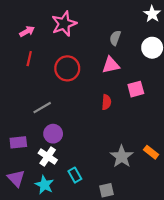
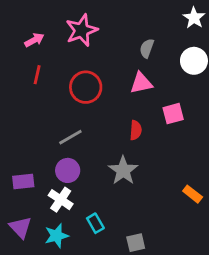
gray line: (42, 108) -> (70, 137), moved
gray star: (122, 157) -> (123, 170), moved
cyan star: (44, 185) -> (57, 236), turned 30

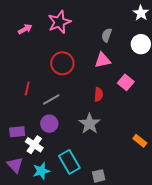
red line: (37, 75) -> (27, 88), moved
pink square: (173, 114) -> (126, 82), turned -35
white cross: (61, 200) -> (34, 145), moved
cyan rectangle: (95, 223) -> (69, 162), size x1.6

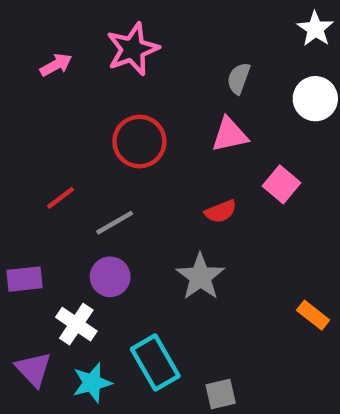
red line: (27, 88) -> (61, 198), turned 40
red semicircle: (99, 94) -> (221, 211), turned 64
purple rectangle: (17, 132) -> (24, 279), moved

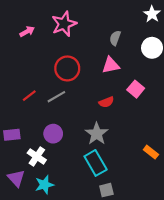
gray line: (115, 223) -> (56, 97), moved
cyan rectangle: (155, 362) -> (96, 163), moved

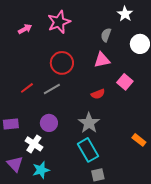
white star: (152, 14) -> (125, 14), moved

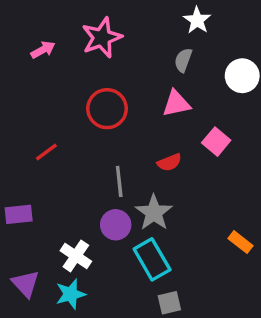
white star: (125, 14) -> (197, 20), moved
gray line: (52, 89) -> (119, 181), moved, turned -66
purple circle: (49, 123) -> (116, 225), moved
white cross: (34, 144) -> (76, 256), moved

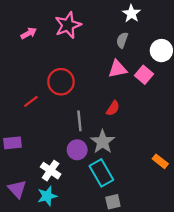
red circle: (107, 109) -> (61, 82), moved
pink square: (216, 142) -> (144, 75), moved
red semicircle: (169, 162) -> (113, 108), turned -35

